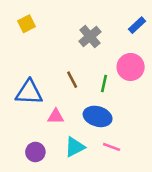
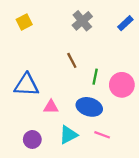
gray cross: (90, 37) -> (82, 21), moved
pink circle: (131, 67) -> (122, 85), moved
brown line: (72, 80) -> (72, 60), moved

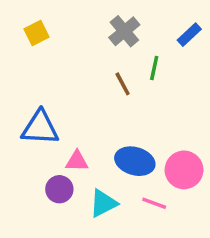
brown line: (72, 60) -> (123, 84), moved
green line: (95, 77) -> (154, 68), moved
pink circle: (122, 85) -> (184, 170), moved
purple circle: (32, 139) -> (59, 189), moved

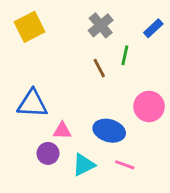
yellow square: (37, 33) -> (30, 27), size x1.5
pink circle: (184, 170) -> (149, 106), moved

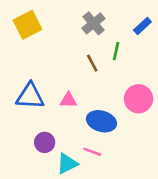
pink triangle: (62, 131) -> (68, 100), moved
cyan triangle: (84, 165) -> (67, 164), moved
pink line: (125, 165) -> (92, 152), moved

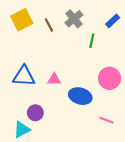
brown line: (92, 63) -> (49, 25), moved
pink line: (92, 152) -> (106, 120), moved
cyan triangle: (67, 164) -> (22, 130), moved

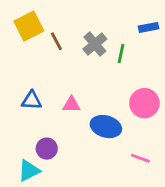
gray cross: (74, 19) -> (95, 44), moved
blue rectangle: (113, 21) -> (149, 27), turned 32
brown line: (49, 25) -> (56, 41), moved
blue triangle: (24, 76) -> (32, 100), size x0.7

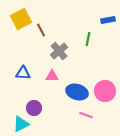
gray cross: (95, 44) -> (59, 51), moved
pink circle: (144, 103) -> (105, 91), moved
pink line: (140, 158) -> (86, 115), moved

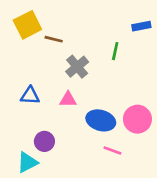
brown line: (41, 30) -> (54, 39), turned -48

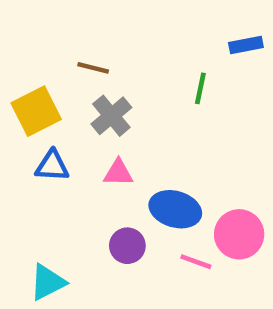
yellow square: (27, 25) -> (36, 111), moved
gray cross: (77, 67) -> (111, 116), moved
pink circle: (137, 119) -> (239, 234), moved
purple circle: (44, 141) -> (127, 246), moved

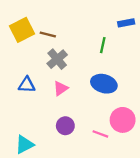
yellow square: (36, 111) -> (22, 30), moved
pink triangle: (118, 173) -> (61, 88), turned -35
blue ellipse: (175, 209) -> (104, 84), moved

